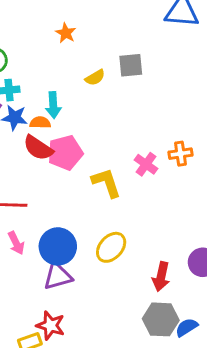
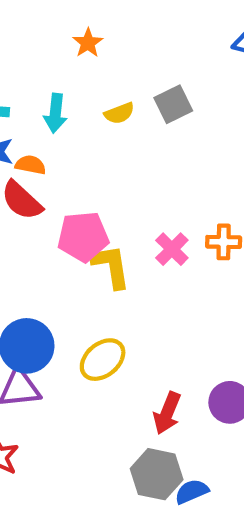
gray square: (131, 65) -> (173, 104), turned -30
cyan arrow: (53, 105) -> (55, 113), moved
pink pentagon: (65, 153) -> (83, 237), moved

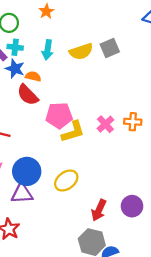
orange star: (88, 43) -> (46, 11), moved
yellow semicircle: (119, 113) -> (81, 51), size x1.5
yellow L-shape: (111, 266) -> (73, 132), turned 80

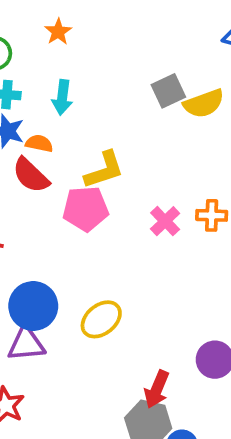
yellow semicircle: (81, 51) -> (204, 103), moved
yellow L-shape: (73, 132) -> (104, 170), moved
red arrow: (99, 210) -> (157, 389), moved

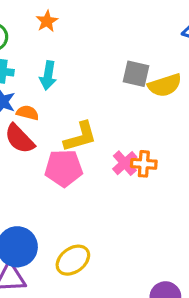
gray square: (168, 91) -> (136, 74), turned 36
orange cross: (212, 215) -> (144, 164), moved
pink cross: (165, 221) -> (125, 163), moved

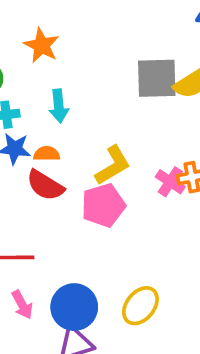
orange star: (47, 21) -> (42, 45), size x1.4
gray square: (136, 74) -> (157, 78), size x1.4

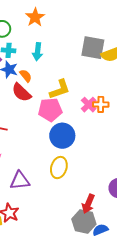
orange semicircle: (47, 154) -> (26, 76), turned 40
yellow ellipse: (140, 306) -> (59, 167), turned -35
blue circle: (74, 307) -> (62, 136), moved

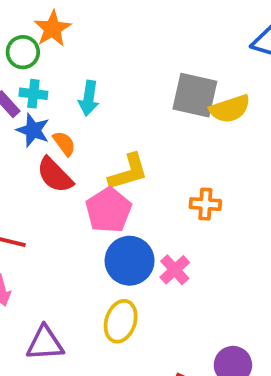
orange star: (35, 17) -> (52, 29), moved
pink cross: (89, 105) -> (175, 270), moved
pink pentagon: (50, 110) -> (108, 210), turned -30

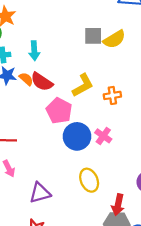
gray square: (195, 95) -> (93, 36), size x0.7
yellow L-shape: (128, 172) -> (83, 85), moved
red semicircle: (55, 175) -> (42, 82), moved
yellow ellipse: (121, 321) -> (89, 180), moved, turned -30

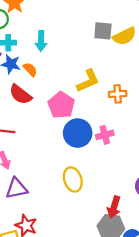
red semicircle: (42, 82) -> (20, 94), moved
pink cross: (103, 136) -> (105, 135), turned 35
yellow ellipse: (89, 180) -> (73, 179), moved
purple triangle: (40, 193) -> (16, 188), moved

